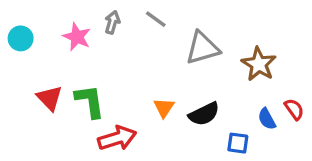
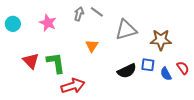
gray arrow: (112, 22) -> (79, 14), moved
brown star: (259, 64) -> (161, 40), turned -30
orange triangle: (164, 108) -> (92, 46), moved
blue square: (238, 143) -> (148, 65), moved

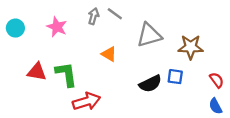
orange triangle: (92, 46) -> (109, 54), turned -32
red triangle: (31, 61) -> (37, 72), turned -36
blue semicircle: (166, 74) -> (215, 106), moved

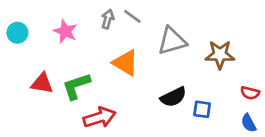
orange triangle: (109, 54) -> (125, 63), size x1.5
green L-shape: (66, 74) -> (76, 86), turned -100
blue square: (175, 77) -> (202, 109), moved
red semicircle: (217, 80) -> (250, 93), turned 140

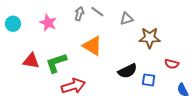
gray triangle: (172, 41) -> (126, 19), moved, size x0.6
brown star: (220, 55) -> (150, 38), moved
red semicircle: (250, 93) -> (172, 64), moved

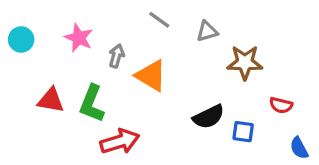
gray arrow: (79, 14) -> (117, 56), moved
green L-shape: (56, 63) -> (92, 104), turned -50

